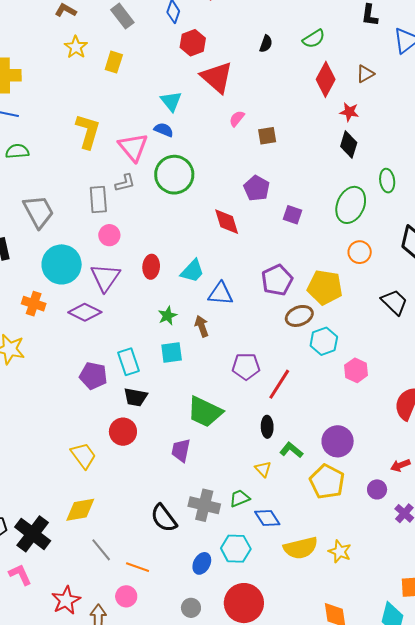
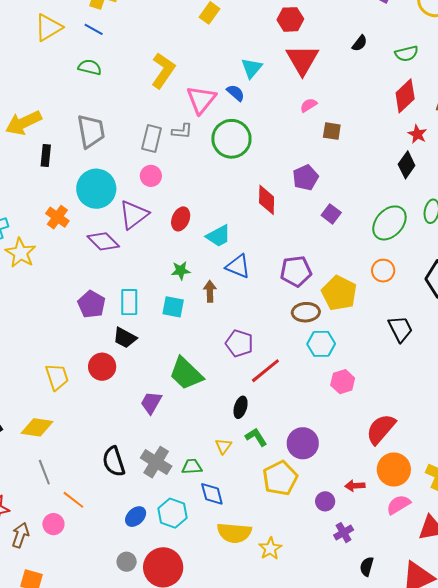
gray circle: (191, 608) -> (127, 562), moved

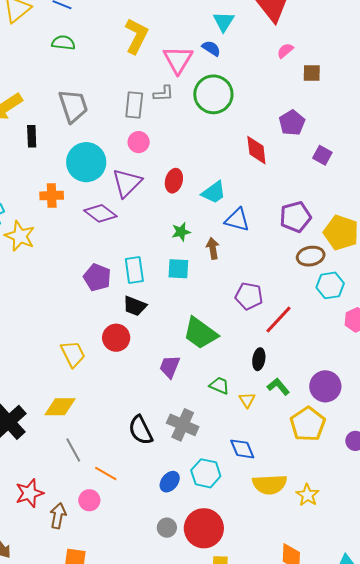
orange cross: (57, 217) -> (52, 196), turned -30
green trapezoid: (192, 467) -> (219, 386), moved, turned 35

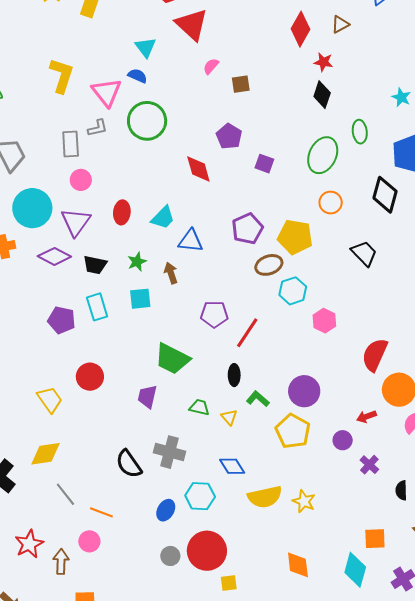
black trapezoid: (135, 306) -> (95, 265), moved

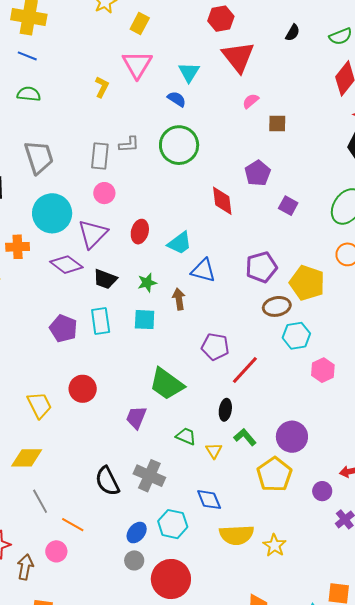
yellow L-shape: (62, 76) -> (102, 87), size x0.6
pink triangle: (107, 92) -> (137, 64), moved
gray circle: (170, 556) -> (134, 560), moved

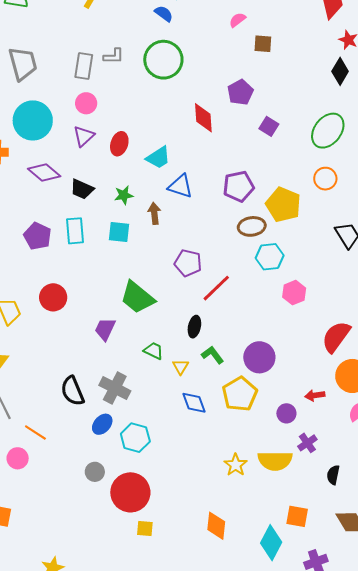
purple triangle: (93, 234) -> (84, 136), moved, size x0.7
blue diamond: (209, 500) -> (194, 403), moved
blue ellipse: (137, 533) -> (102, 424), moved
yellow semicircle: (237, 535) -> (275, 461), moved

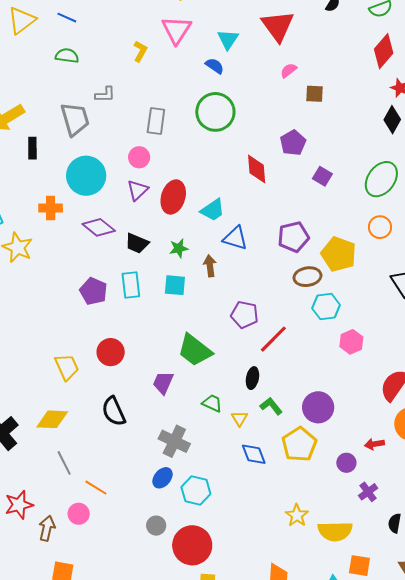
gray L-shape: (114, 56) -> (105, 95), moved
gray rectangle: (84, 66) -> (156, 121), moved
red ellipse: (119, 144) -> (173, 197), size x1.4
black semicircle: (73, 391) -> (114, 411), moved
yellow semicircle: (275, 461) -> (335, 531), moved

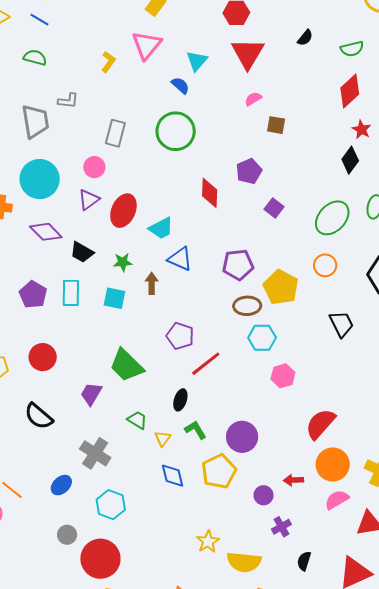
black semicircle: (114, 411) -> (39, 416), turned -32
blue ellipse: (162, 478) -> (61, 485), moved

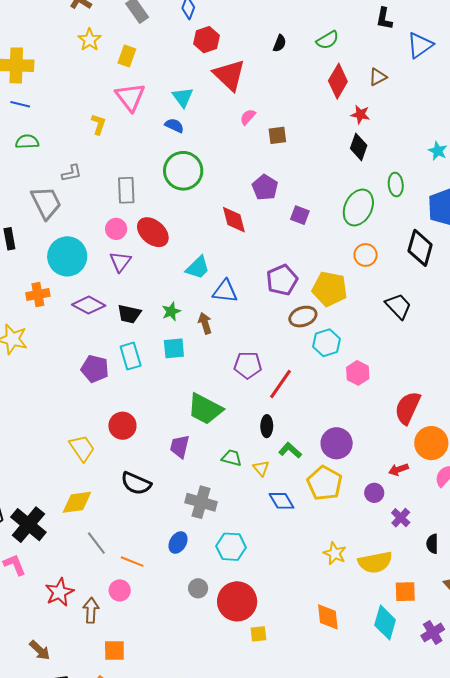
red ellipse: (123, 211) -> (153, 232), moved, turned -56

